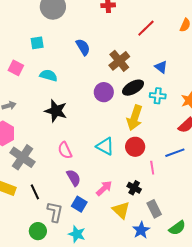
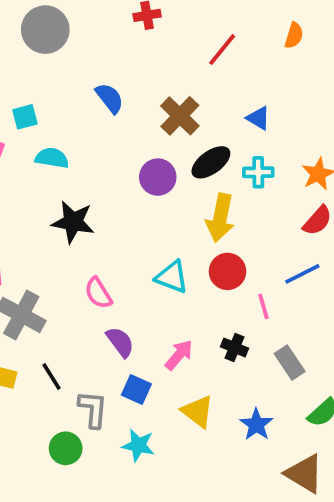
cyan square: (37, 43) -> (25, 117), moved
gray rectangle: (154, 209) -> (290, 363), moved
yellow triangle: (121, 210) -> (198, 412), moved

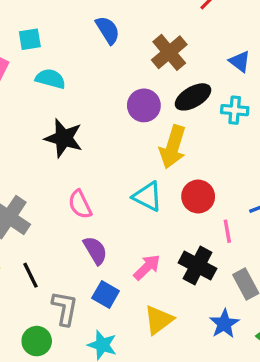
yellow arrow: (220, 218) -> (173, 147), moved
black cross: (234, 347) -> (198, 266), size x1.5
yellow triangle: (198, 412) -> (159, 320), turned 40
blue star: (256, 424) -> (224, 324), moved

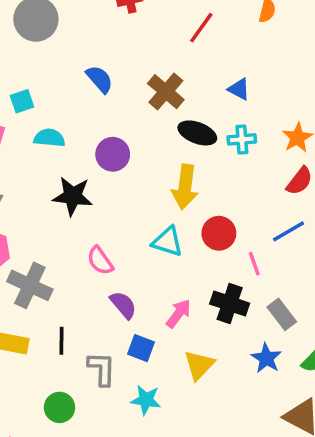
black ellipse: (193, 97) -> (197, 133), turned 60
purple circle: (144, 105) -> (113, 154), moved
black line: (30, 275) -> (61, 341), turned 36
green circle: (37, 341) -> (59, 407), moved

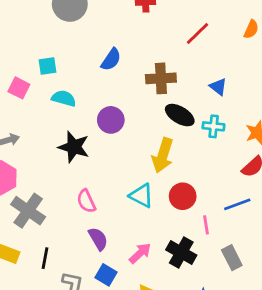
blue semicircle: (100, 79) -> (111, 59), turned 65
brown cross: (166, 92) -> (161, 78), turned 36
gray rectangle: (282, 314) -> (232, 258), moved

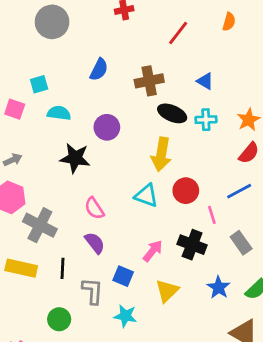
purple semicircle: (98, 239) -> (95, 243), moved

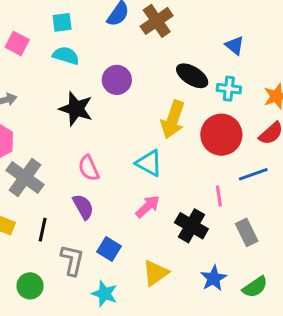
brown cross: (149, 81) -> (157, 21), moved, turned -32
cyan square: (39, 84) -> (62, 22), moved
red circle: (186, 191) -> (221, 135), moved, size x1.4
pink arrow: (153, 251) -> (148, 206), moved

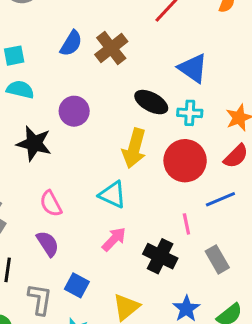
blue triangle: (235, 45) -> (193, 68), size x1.5

